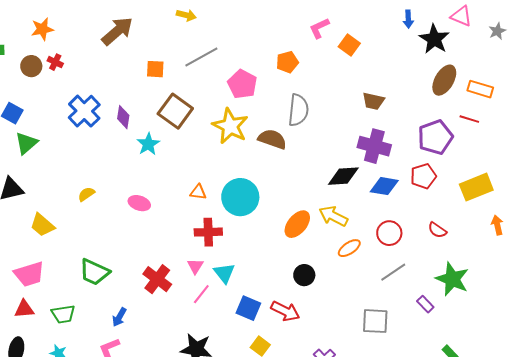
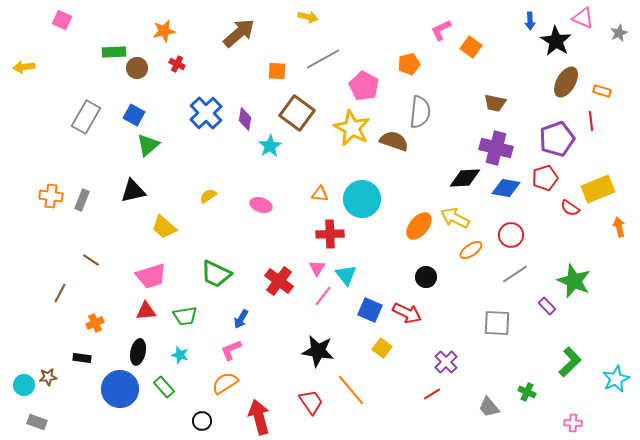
brown circle: (31, 66) -> (137, 68), moved
orange rectangle: (480, 89) -> (602, 91), size x0.7
red line: (469, 119) -> (591, 121), turned 66
red semicircle: (437, 230) -> (570, 208), moved

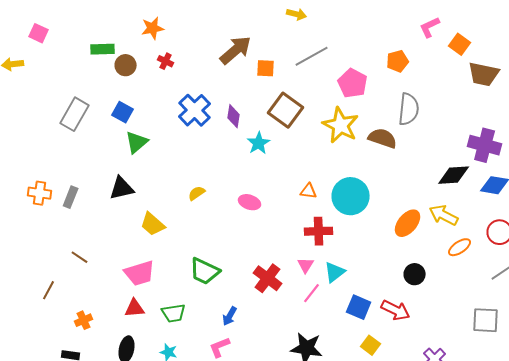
pink square: (62, 20) -> (39, 33), moved
brown arrow: (239, 33) -> (236, 50), moved
brown trapezoid: (495, 103) -> (484, 74), moved, size x1.4
cyan triangle: (346, 275) -> (335, 272), turned 30

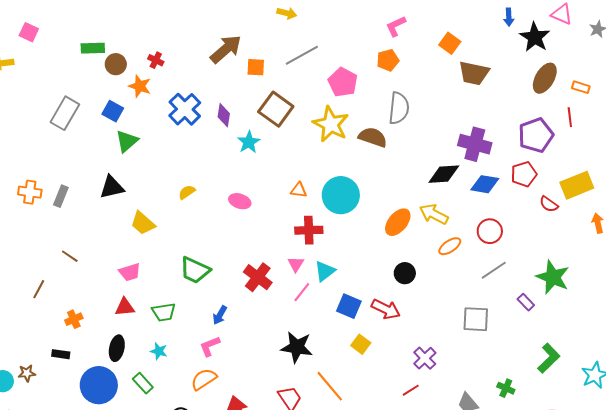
pink L-shape: (430, 27) -> (396, 26), moved
orange star: (153, 28) -> (140, 86), moved, turned 30
pink trapezoid: (140, 273) -> (130, 272), size x0.7

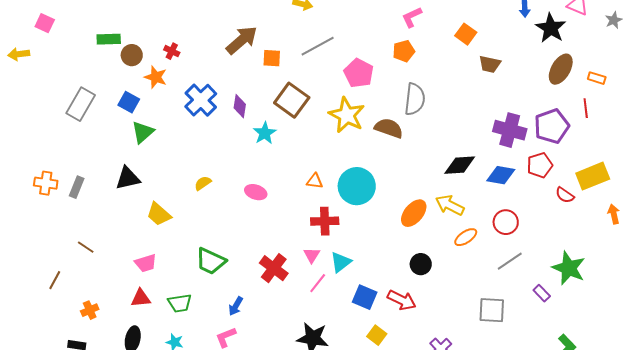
brown trapezoid: (474, 73) -> (490, 64), size x0.7
purple cross: (475, 144) -> (510, 130), moved

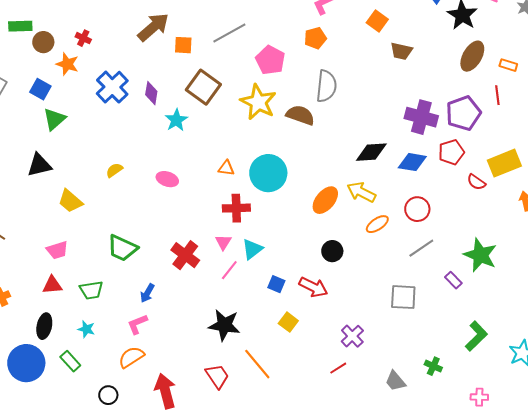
blue square: (365, 297) -> (276, 284), size x0.7

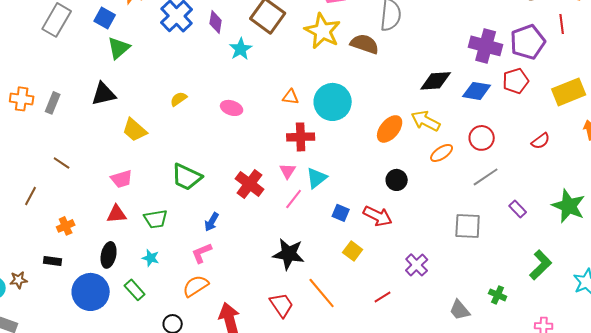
red semicircle: (476, 182) -> (541, 141), moved, turned -72
green star: (480, 255) -> (569, 206), moved
red line: (338, 368) -> (383, 297), moved

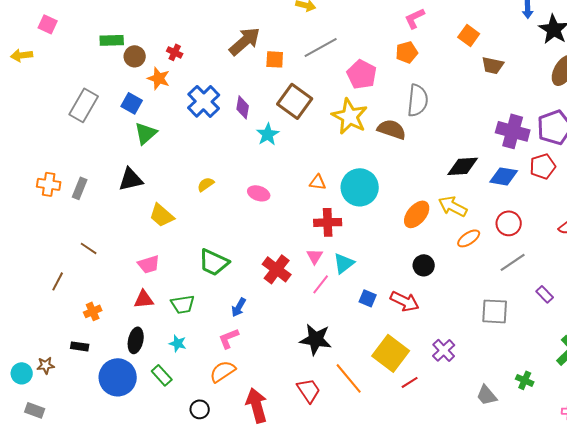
yellow square: (353, 251) -> (391, 353), moved, size x1.8

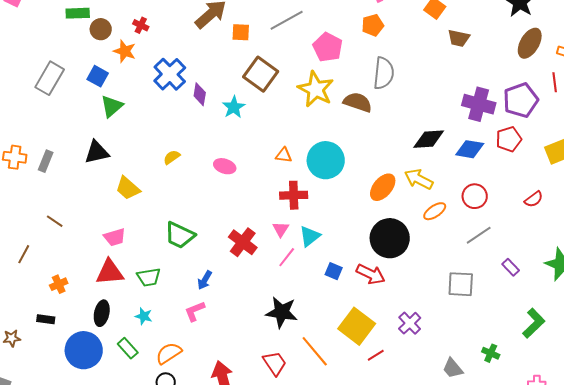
purple diamond: (243, 107) -> (200, 94), moved
black circle: (424, 265) -> (390, 238), size x1.8
red triangle: (144, 299) -> (110, 272), size x1.4
orange semicircle: (223, 371) -> (169, 353), moved

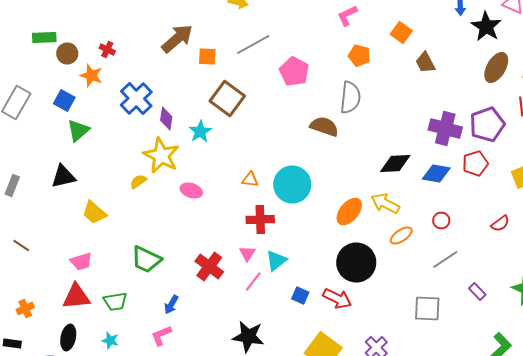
orange pentagon: (373, 25) -> (359, 56), moved, turned 30
brown trapezoid: (459, 38) -> (425, 62), turned 50
yellow star: (316, 89) -> (161, 156), moved
red circle: (475, 196) -> (441, 220), size x0.7

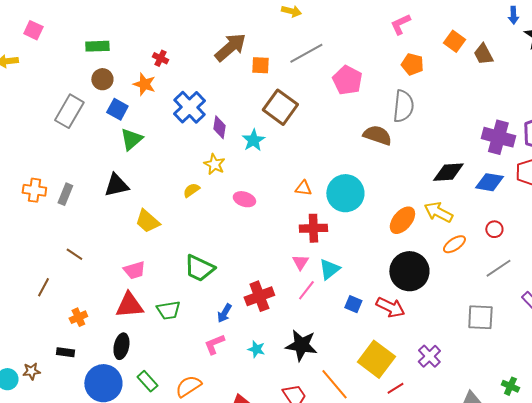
brown circle: (67, 54) -> (102, 79), moved
brown trapezoid: (425, 62) -> (483, 54), moved
yellow star: (161, 156) -> (214, 164), size x0.6
red cross: (209, 266) -> (259, 296), moved, turned 32
cyan star: (110, 340) -> (256, 349), moved

